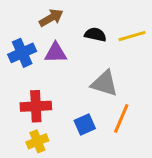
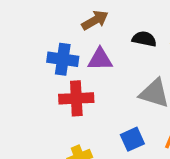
blue cross: (22, 53) -> (63, 59), turned 32
red cross: (36, 106) -> (76, 98), moved

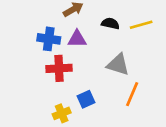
blue square: (132, 139) -> (86, 99), moved

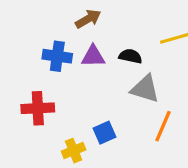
black semicircle: (110, 24) -> (130, 56), moved
red cross: (59, 68) -> (38, 108), moved

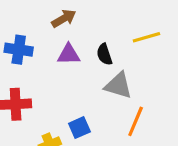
blue cross: (57, 56) -> (19, 50), moved
black semicircle: (130, 56) -> (104, 54), turned -120

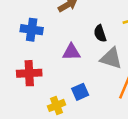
purple triangle: (69, 54) -> (71, 52), moved

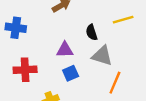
blue cross: (32, 30) -> (16, 28), moved
blue square: (80, 92) -> (71, 73), moved

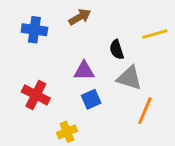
blue cross: (16, 28) -> (34, 30), moved
red cross: (25, 70) -> (36, 95), turned 30

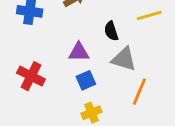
yellow cross: (67, 132) -> (91, 113), moved

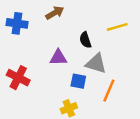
blue square: (86, 80) -> (78, 81), moved, turned 35

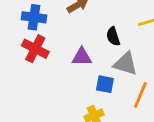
red cross: (18, 78) -> (35, 49), moved

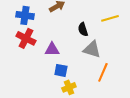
purple triangle: (82, 57) -> (52, 49), moved
blue square: (105, 84) -> (61, 70), moved

